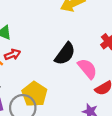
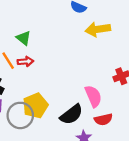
black semicircle: (65, 54) -> (71, 114), moved

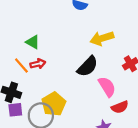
yellow arrow: (98, 29) -> (102, 38), moved
black semicircle: (71, 114) -> (88, 66), moved

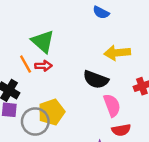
green triangle: (33, 42) -> (43, 41), size x1.5
black semicircle: (88, 66) -> (96, 80), turned 55

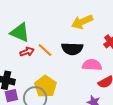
orange line: (26, 64) -> (45, 50), moved
pink semicircle: (112, 105) -> (92, 65), turned -48

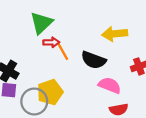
green triangle: (20, 32) -> (41, 23), turned 35
red arrow: (27, 52) -> (51, 42), moved

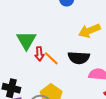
red arrow: (51, 42) -> (39, 54), turned 104

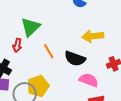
red arrow: (39, 54) -> (17, 45), moved

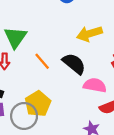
black semicircle: (75, 59) -> (74, 64), turned -150

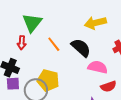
yellow pentagon: (38, 104) -> (48, 80), turned -30

